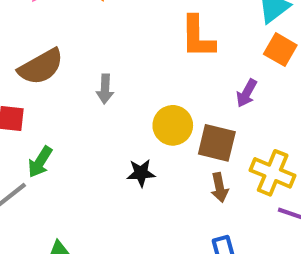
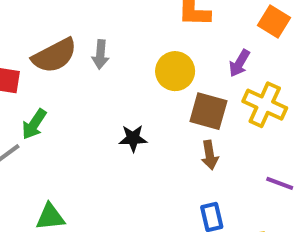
brown semicircle: (41, 67) -> (54, 56), moved
yellow circle: (173, 125) -> (175, 71), moved
yellow cross: (273, 173) -> (265, 105), moved

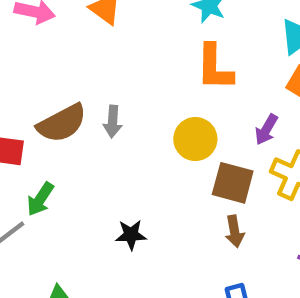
black star: (133, 138) -> (131, 235), moved

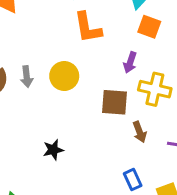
yellow circle: (195, 139) -> (64, 76), moved
brown arrow: (235, 231) -> (140, 132), moved

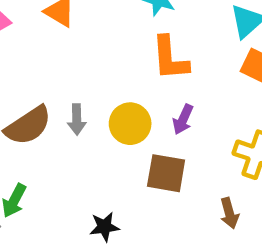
purple arrow: (130, 62) -> (183, 119), moved
brown square: (114, 102) -> (166, 173), moved

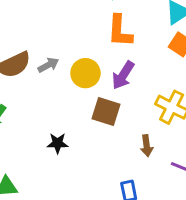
gray arrow: (77, 119) -> (48, 65), turned -125
purple arrow: (183, 119) -> (123, 75), size x1.4

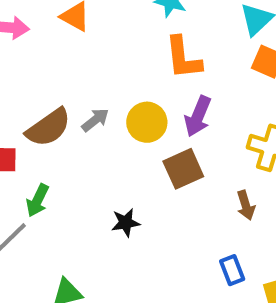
brown square: (106, 111) -> (183, 169), turned -32

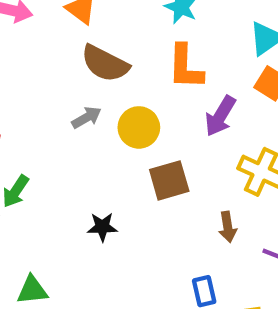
purple arrow: (198, 116) -> (220, 116), moved
brown semicircle: (49, 128) -> (105, 64), moved, turned 54

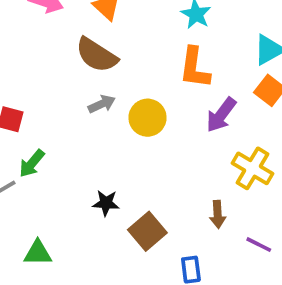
brown semicircle: (105, 64) -> (97, 55), moved
brown square: (169, 180) -> (147, 231), moved, turned -30

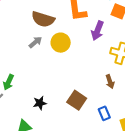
brown semicircle: (97, 55) -> (43, 19), moved
black star: (106, 203) -> (40, 103), moved

